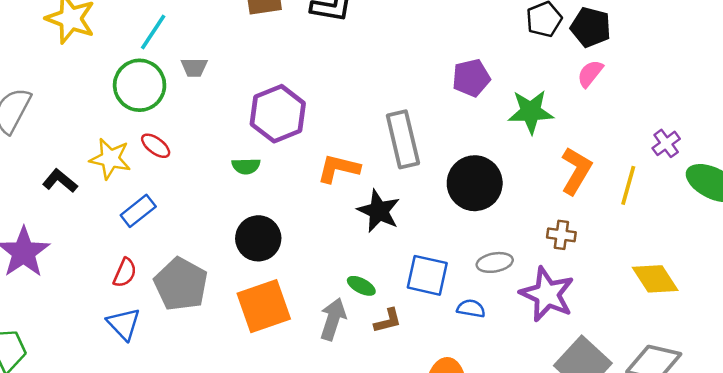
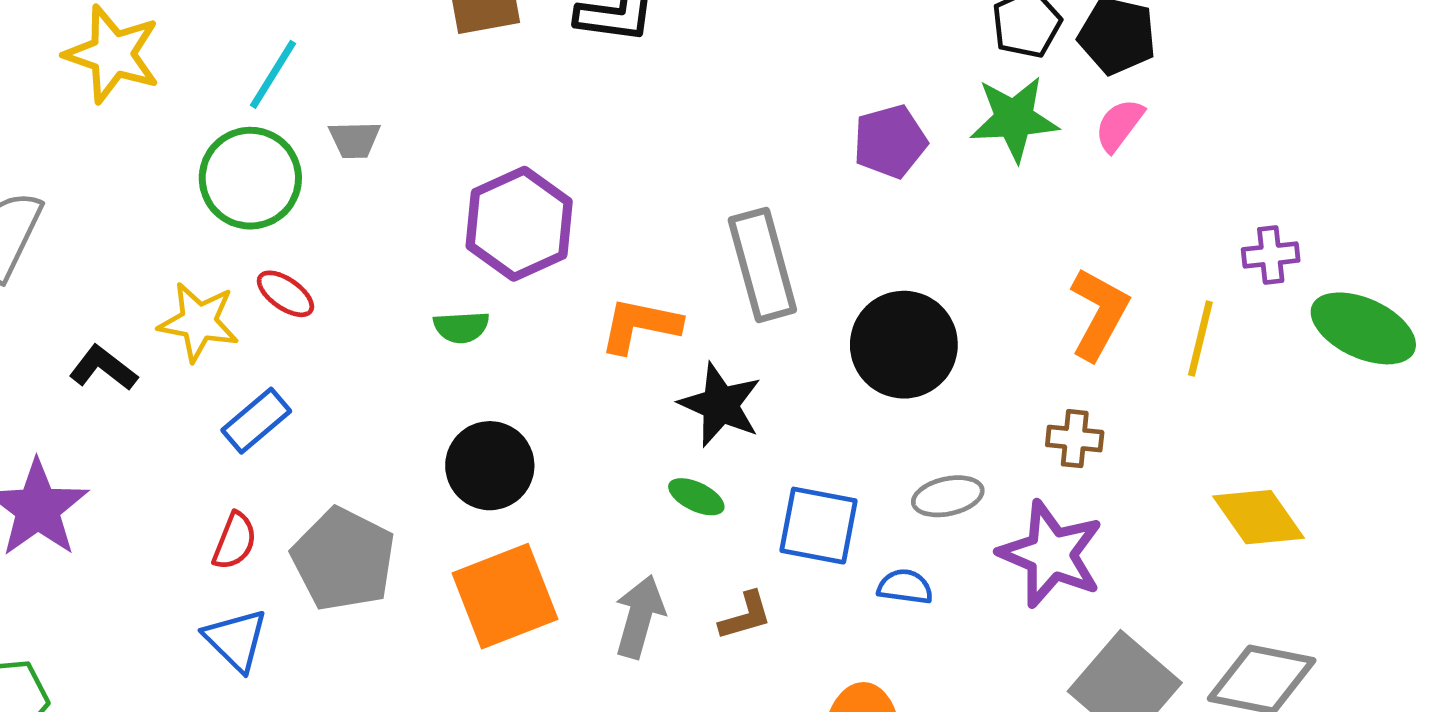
green star: (531, 112) -> (1014, 119), moved
purple cross: (666, 143) -> (1271, 255), turned 32
green ellipse: (361, 286) -> (696, 497), moved

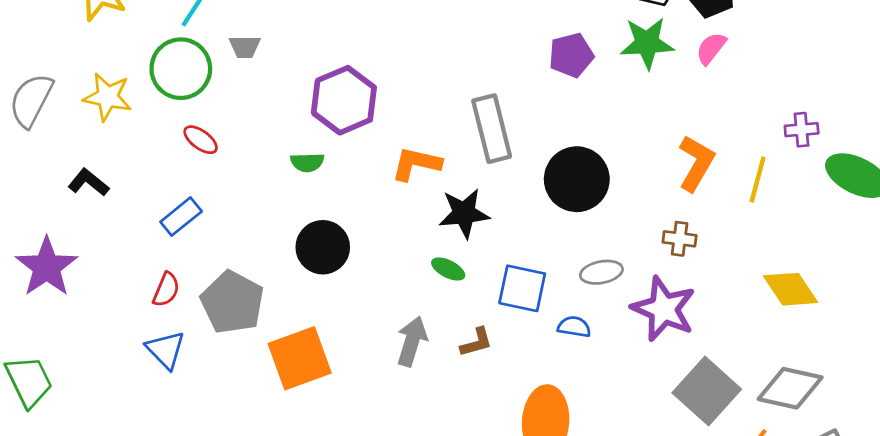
yellow star: (199, 322) -> (108, 97), moved
black star: (720, 405) -> (464, 213), turned -30
orange square: (505, 596) -> (300, 358), moved

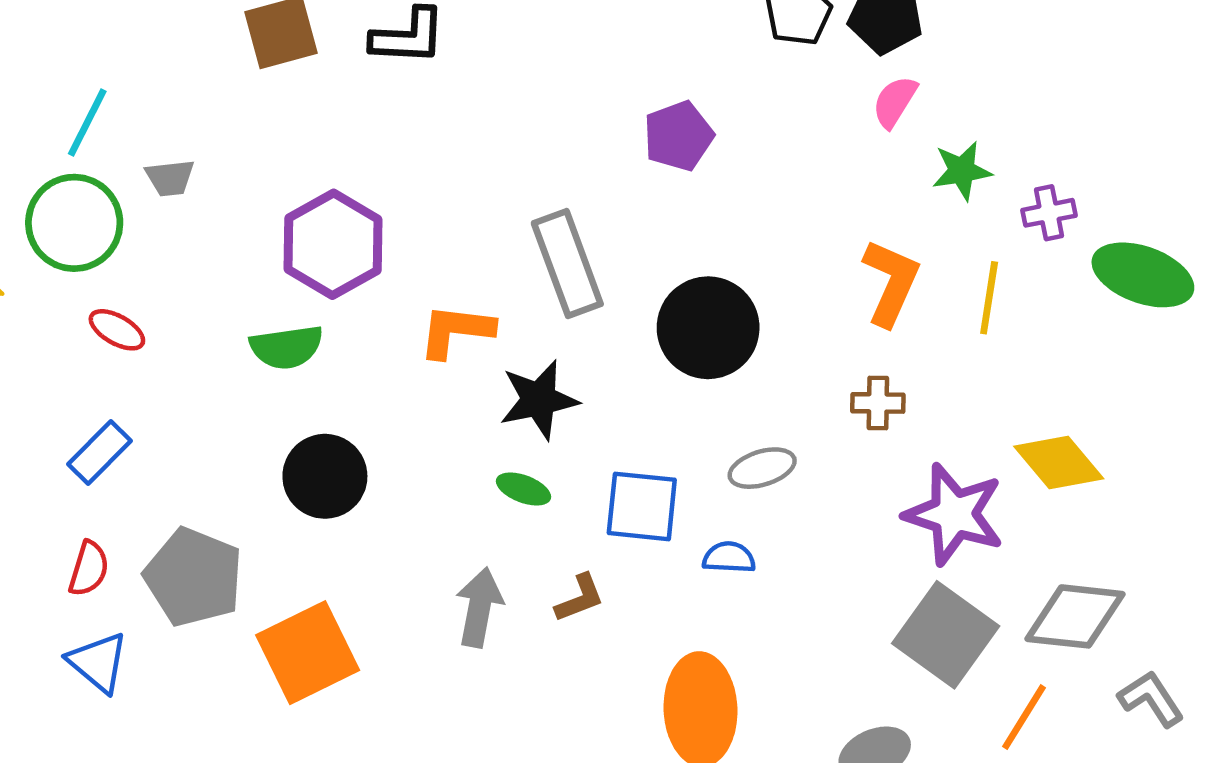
green star: (647, 43) -> (962, 171), moved, size x0.7
green semicircle: (307, 162) -> (287, 347), size x1.4
purple star: (664, 309) -> (954, 514), moved

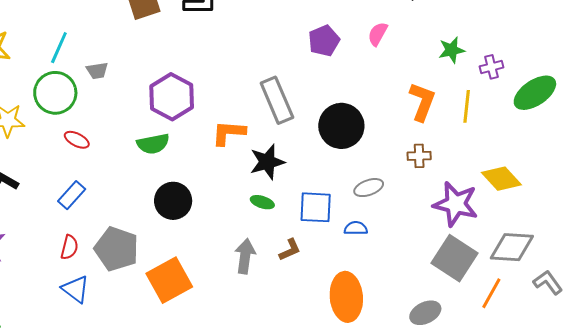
pink semicircle: (895, 102) -> (378, 34), moved
green ellipse: (1143, 275) -> (535, 93), turned -51

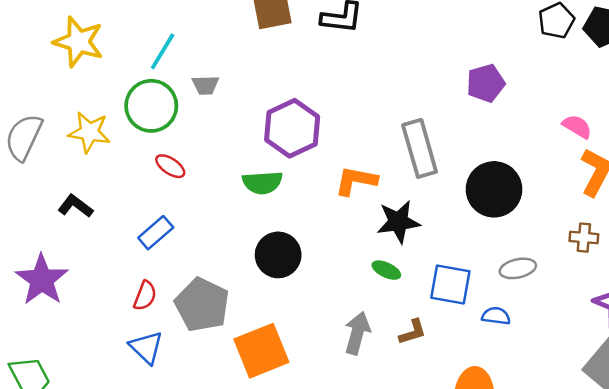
pink semicircle: (378, 34) -> (577, 127), moved, turned 85

